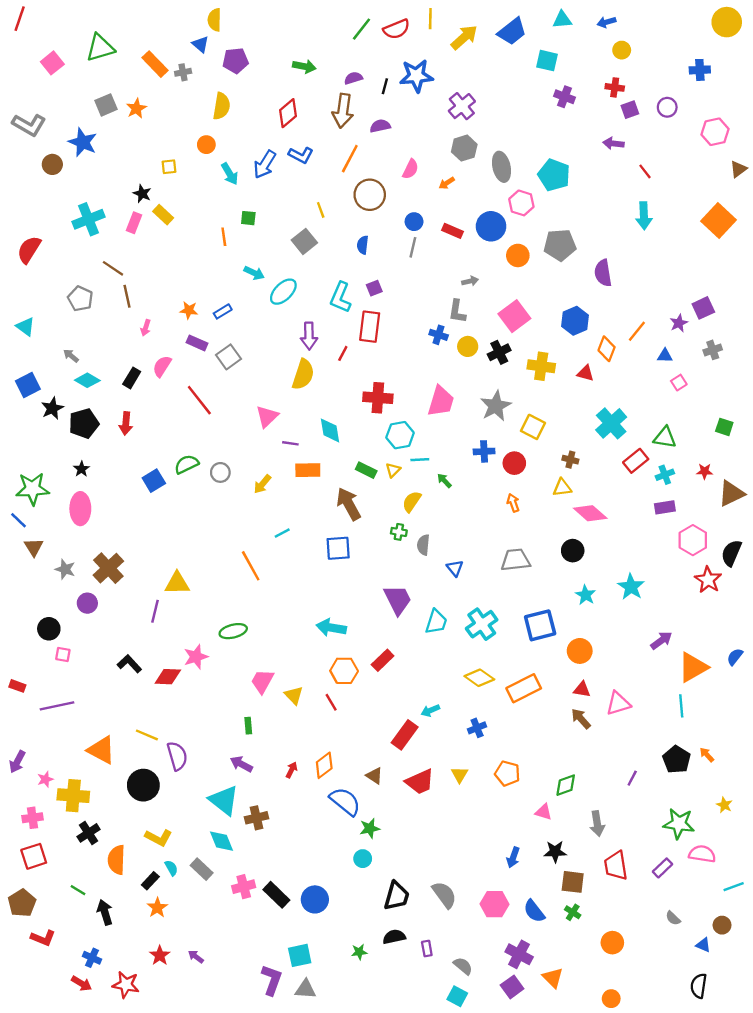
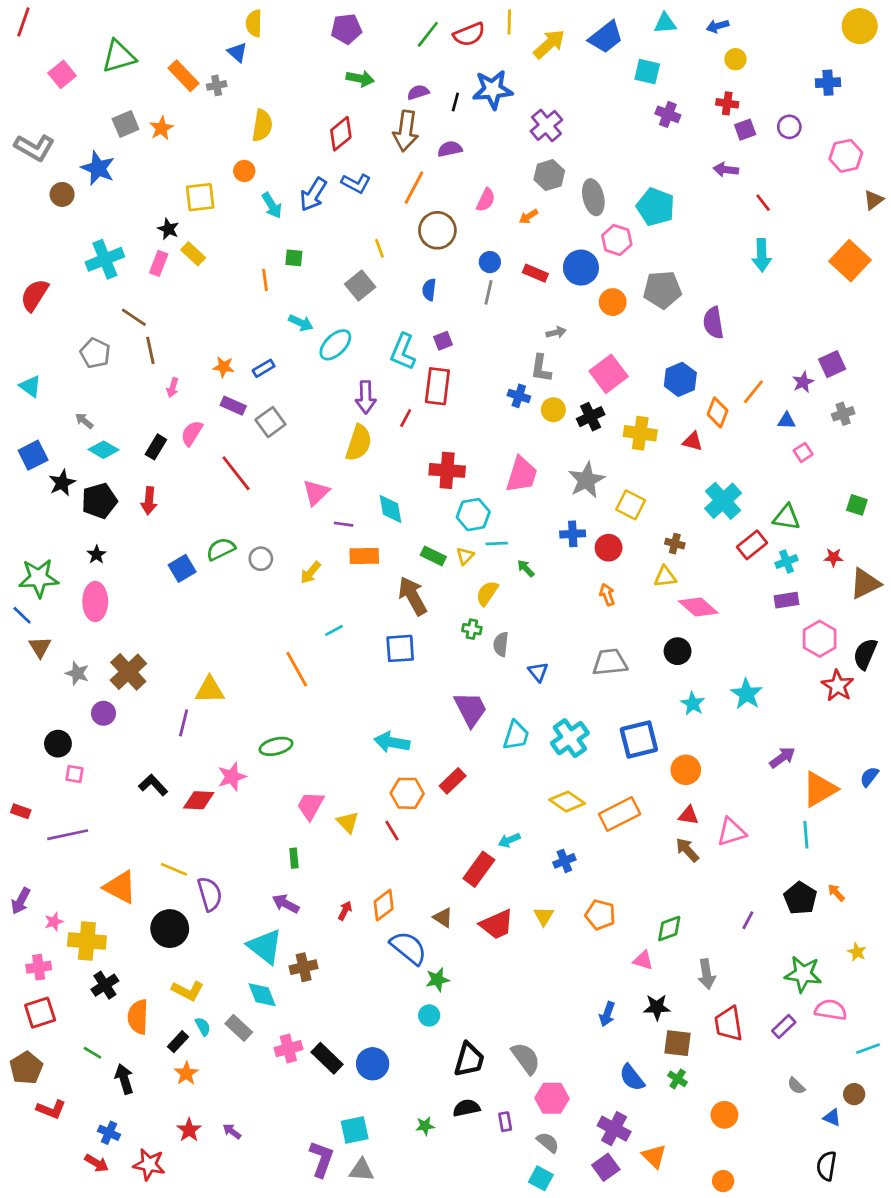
purple pentagon: (236, 61) -> (346, 29), moved
yellow square: (169, 167) -> (200, 197), size x1.6
pink hexagon: (495, 904) -> (552, 1098), moved

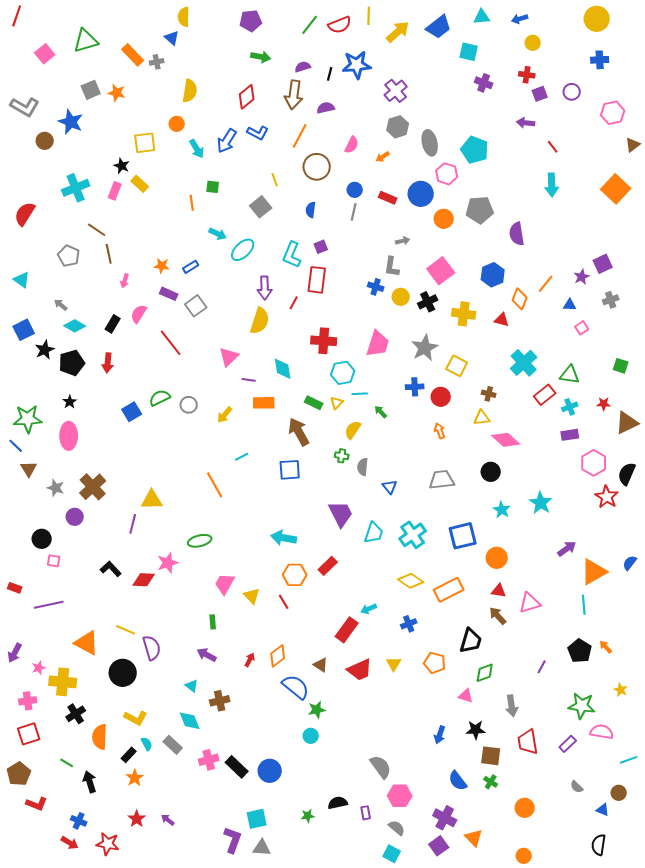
yellow circle: (860, 26) -> (597, 19), moved
orange star: (161, 128) -> (117, 93), turned -30
cyan triangle: (265, 946) -> (192, 686), size x0.5
black trapezoid: (469, 1060) -> (471, 641), moved

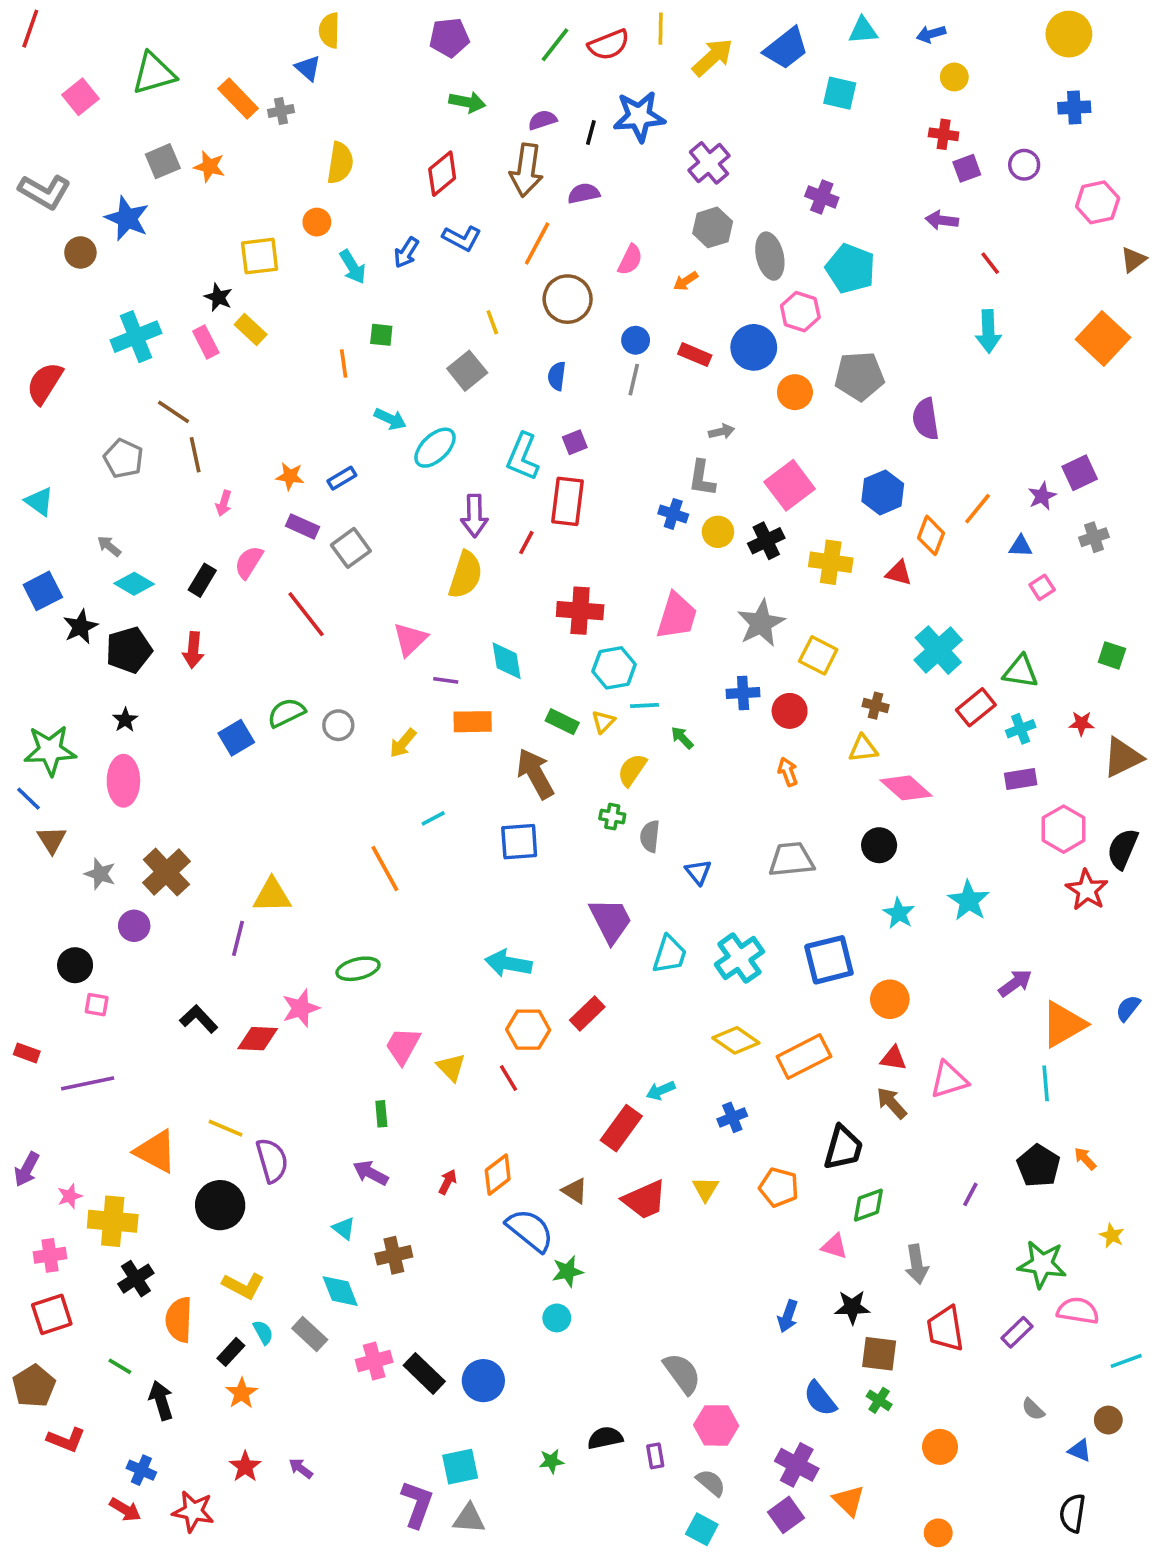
purple cross: (484, 83) -> (822, 197), moved
blue arrow: (227, 141) -> (406, 252), size x0.7
pink rectangle: (115, 191) -> (206, 342), turned -48

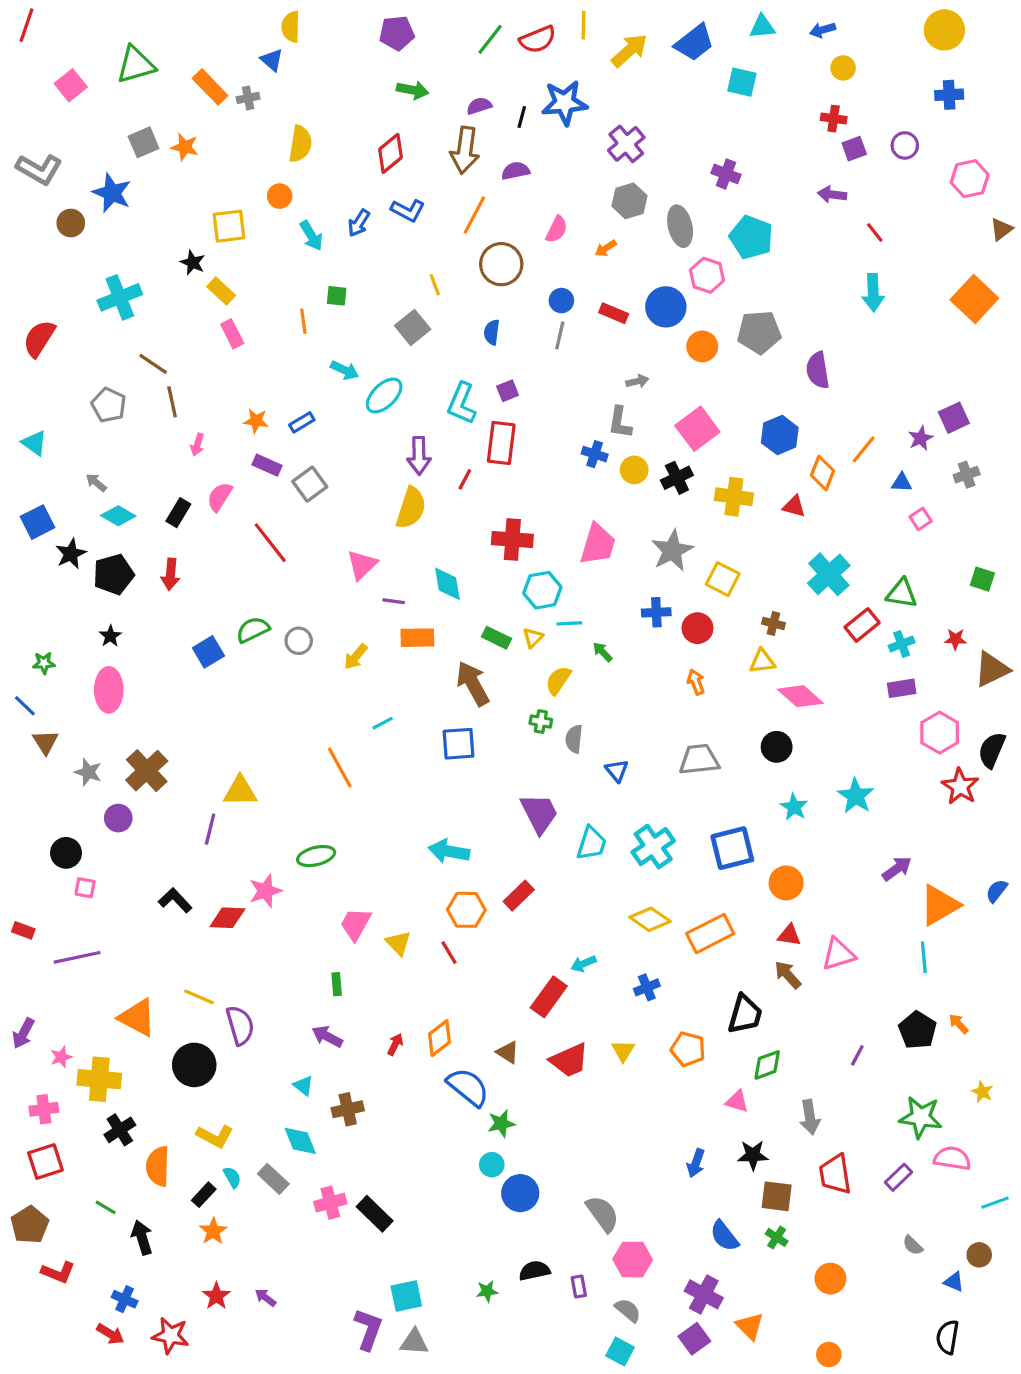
pink rectangle: (206, 342) -> (232, 334), moved
green star: (50, 750) -> (44, 663), size x0.5
blue circle: (483, 1381) -> (520, 1193), moved

